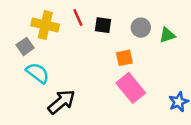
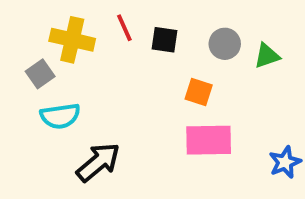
orange square: (124, 58) -> (199, 92), turned 30
cyan semicircle: (38, 73) -> (60, 116), turned 135
pink rectangle: (131, 88) -> (209, 140), turned -52

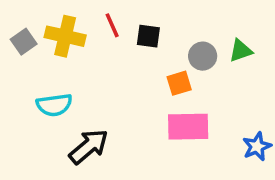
gray circle: (225, 44) -> (203, 56), moved
gray square: (40, 74) -> (24, 42), moved
orange square: (199, 92) -> (179, 83), turned -35

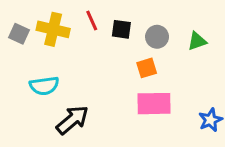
gray square: (24, 42) -> (19, 34), turned -30
gray circle: (203, 56) -> (157, 37), moved

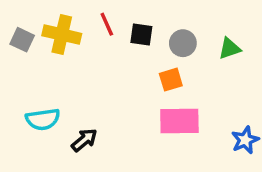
cyan semicircle: (44, 86) -> (43, 119), moved
black arrow: (72, 120) -> (84, 140), size x0.7

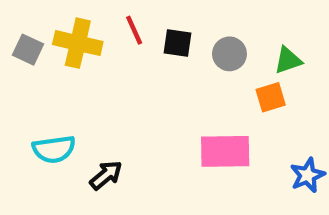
orange square: (171, 80) -> (271, 97), moved

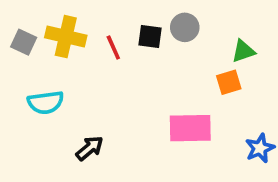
red line: (134, 30) -> (113, 48), moved
gray circle: (229, 54) -> (185, 27), moved
cyan semicircle: (54, 149) -> (46, 102), moved

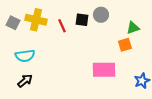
black arrow: (90, 148) -> (25, 81), moved

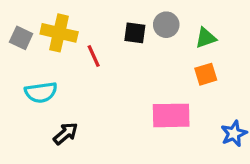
red line: (62, 26) -> (94, 56), moved
green triangle: (133, 28) -> (206, 38), moved
black arrow: (25, 81) -> (66, 134), moved

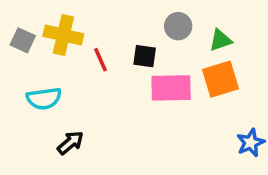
black square: (135, 33) -> (145, 56), moved
orange square: (206, 74) -> (220, 79), size x1.5
pink rectangle: (171, 115) -> (171, 88), moved

